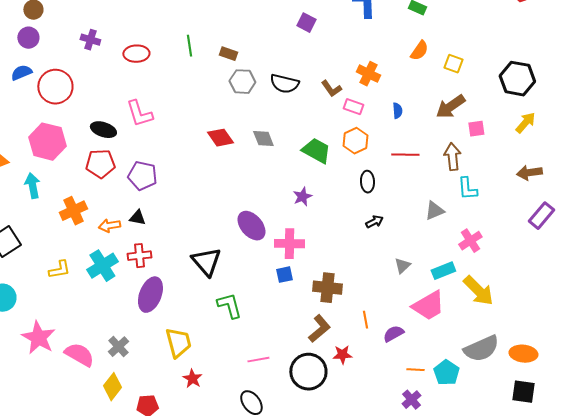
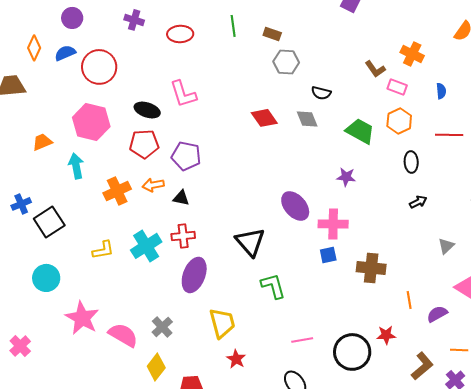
black semicircle: (284, 84) -> (321, 93), moved, size x0.7
purple star: (302, 197) -> (346, 177), turned 30
orange arrow: (109, 226) -> (153, 185), moved
brown L-shape: (319, 329) -> (422, 366), moved

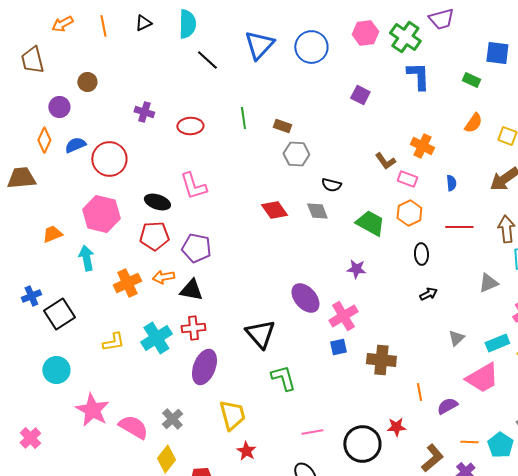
purple circle: (72, 18) -> (59, 107), moved
black triangle: (181, 198) -> (191, 290), size x1.4
pink cross: (333, 224) -> (343, 316), turned -32

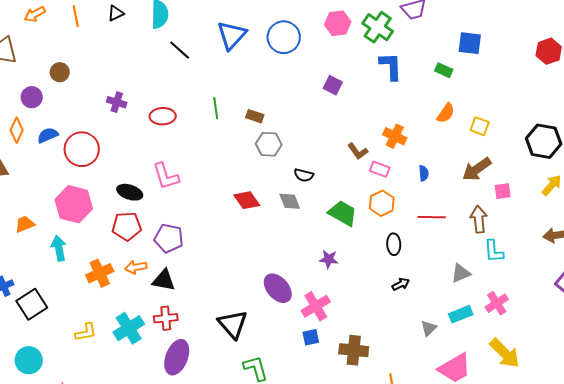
cyan rectangle: (497, 343) -> (461, 314), moved

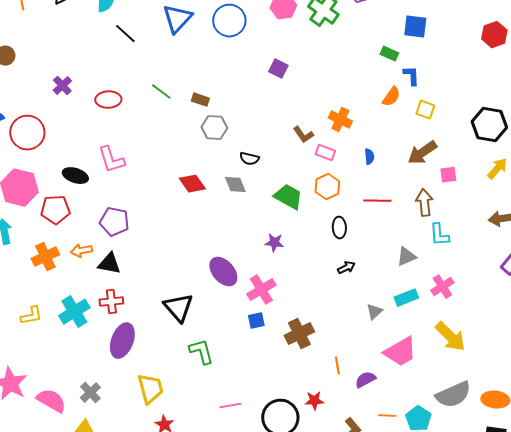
blue L-shape: (391, 66) -> (411, 76), moved, size x0.7
purple cross: (117, 102) -> (62, 86), turned 30
green line: (216, 108) -> (161, 92), turned -45
red pentagon: (127, 226) -> (55, 210), moved
brown cross: (354, 350) -> (299, 334), turned -32

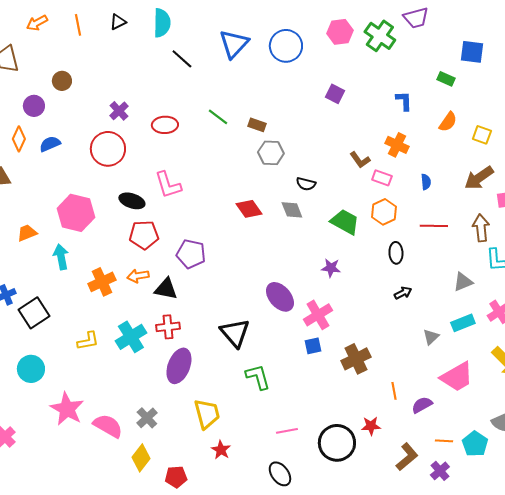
blue L-shape: (411, 76) -> (404, 101), moved
red circle: (27, 133) -> (108, 149), moved
red pentagon: (55, 210) -> (144, 235), moved
purple pentagon: (114, 222) -> (191, 254), moved

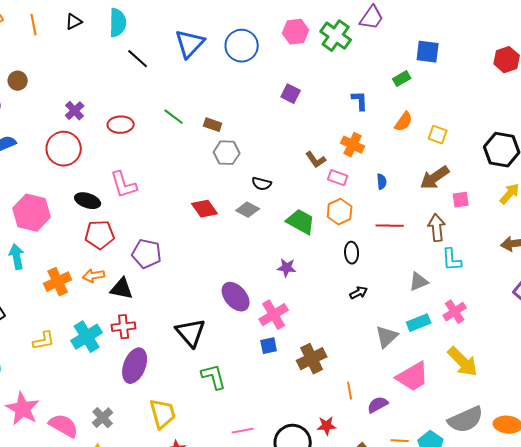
purple trapezoid: (416, 18) -> (372, 18), turned -40
green rectangle: (446, 79) -> (402, 79), turned -54
gray diamond: (292, 210) -> (248, 210), turned -40
gray triangle: (431, 337) -> (387, 337), size x1.4

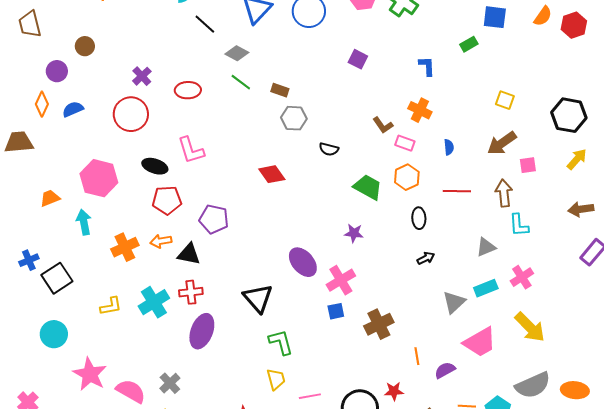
orange semicircle: (404, 122) -> (543, 16), moved
gray diamond: (248, 210) -> (237, 53), moved
yellow trapezoid: (163, 414) -> (276, 379), moved, size x0.7

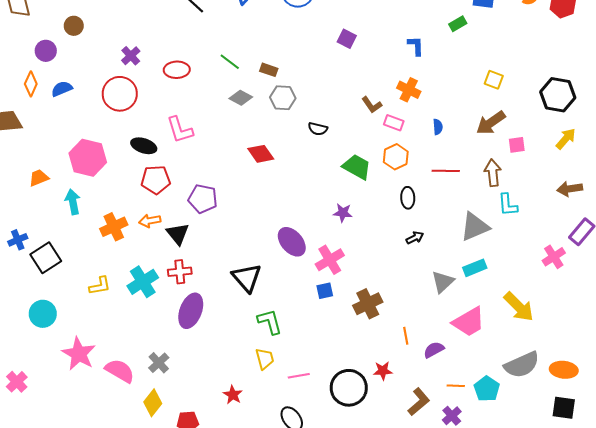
gray diamond: (237, 53) -> (241, 98), moved
gray triangle: (486, 247) -> (475, 227), size x1.5
black triangle: (189, 254) -> (178, 234), turned 40
pink cross: (522, 277) -> (554, 257), moved

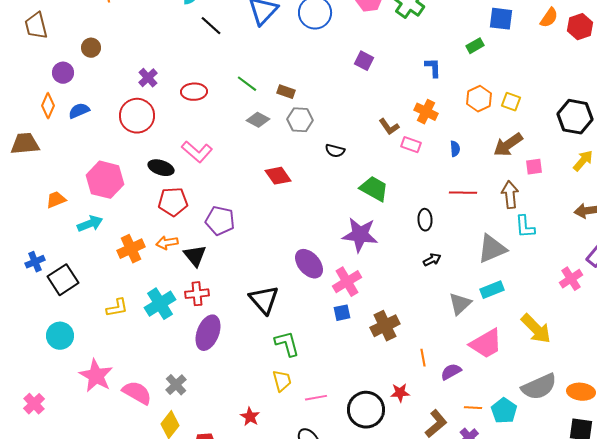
pink L-shape: (180, 130) -> (197, 152), turned -32
orange hexagon: (396, 157) -> (479, 99), moved
cyan arrow: (73, 202) -> (90, 224), turned 80
purple star: (343, 213) -> (360, 235), size x1.8

